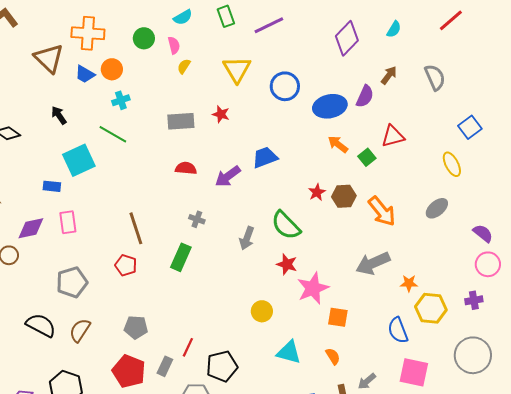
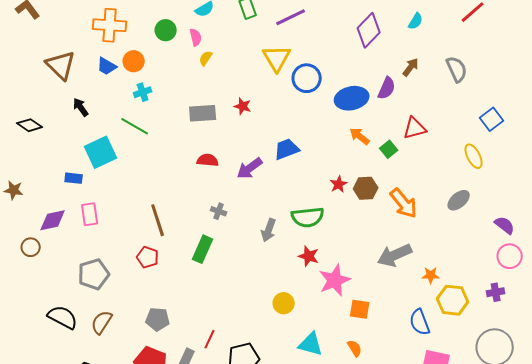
brown triangle: (49, 58) -> (61, 65), moved
yellow triangle: (237, 69) -> (277, 58), moved
green semicircle: (286, 225) -> (308, 217), turned -52

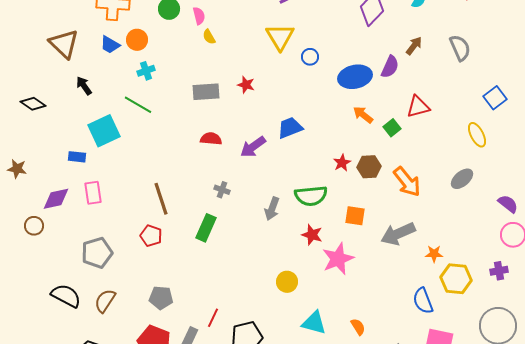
yellow semicircle: (206, 58) -> (209, 37), turned -63
blue circle: (307, 78) -> (310, 57), size x0.6
orange square: (360, 309) -> (355, 216), moved

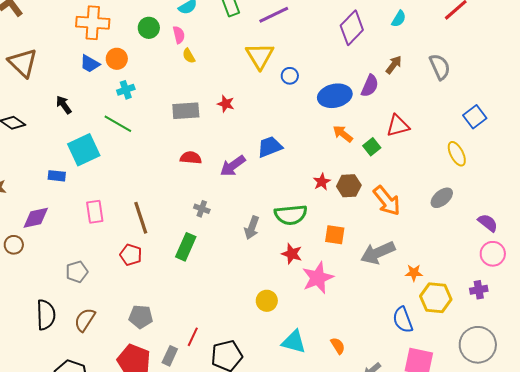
brown triangle: (64, 44) -> (23, 63), moved
pink rectangle: (93, 193) -> (95, 212), moved
gray pentagon: (97, 253) -> (77, 272), size x0.7
black semicircle: (66, 296) -> (46, 315), turned 60

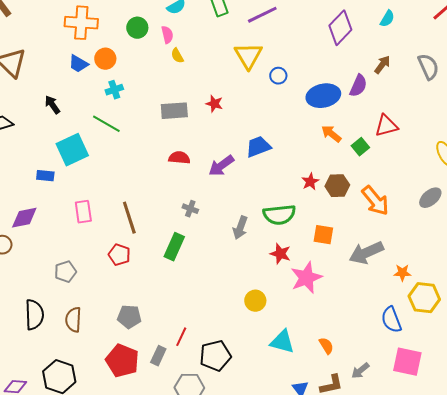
brown semicircle: (85, 320) -> (73, 320), turned -30

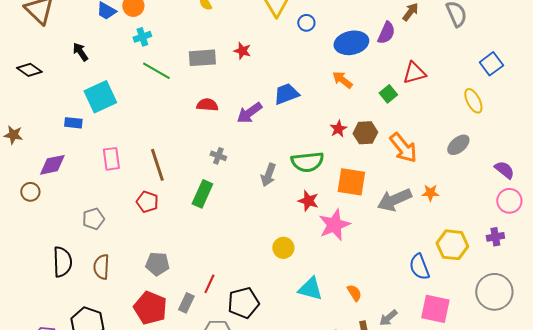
green line: (106, 124) -> (156, 71), moved
orange arrow: (331, 134) -> (342, 80), moved
orange square: (323, 235) -> (351, 182), size x1.4
orange star: (402, 273) -> (430, 193), moved

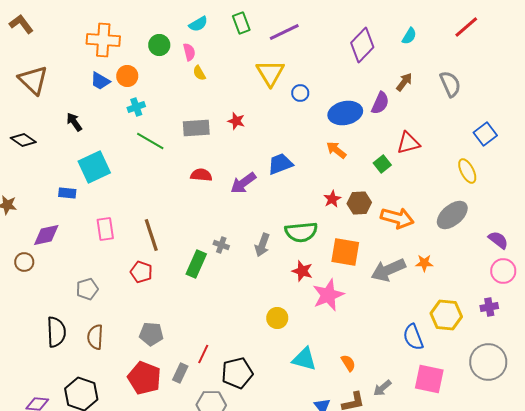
gray ellipse: (458, 145) -> (452, 215), size x1.4
orange arrow: (403, 148) -> (397, 218), turned -36
gray cross: (218, 156) -> (221, 245), moved

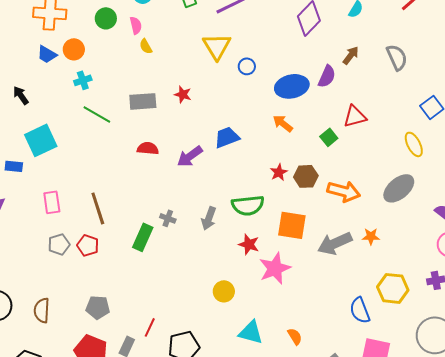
gray pentagon: (87, 289) -> (59, 244), moved

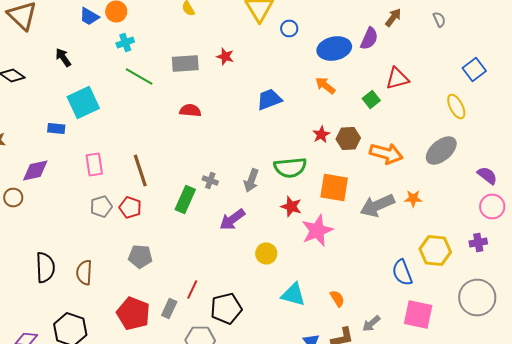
gray semicircle: (397, 57) -> (439, 20), size x0.6
purple arrow: (190, 156) -> (232, 220), moved
gray pentagon: (98, 307) -> (140, 256), moved

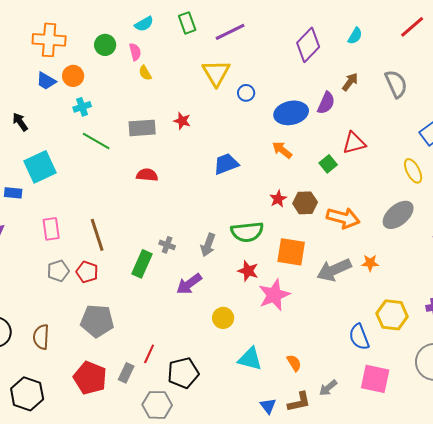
gray semicircle: (439, 20) -> (396, 84), size x1.8
gray pentagon: (140, 256) -> (97, 321), size x1.4

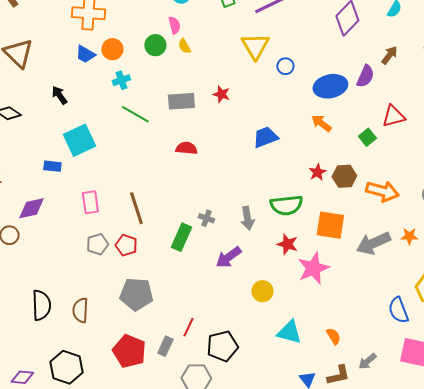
green circle: (105, 45) -> (155, 45), moved
gray arrow: (208, 245) -> (247, 218), turned -30

